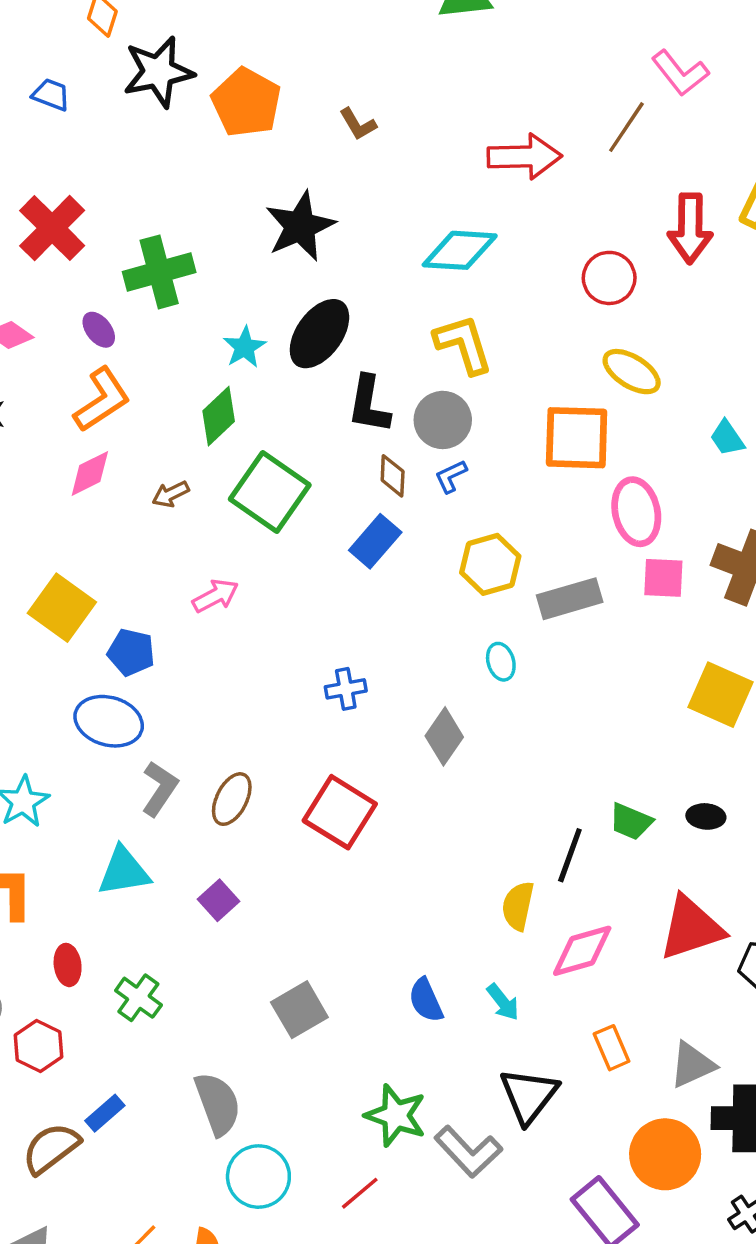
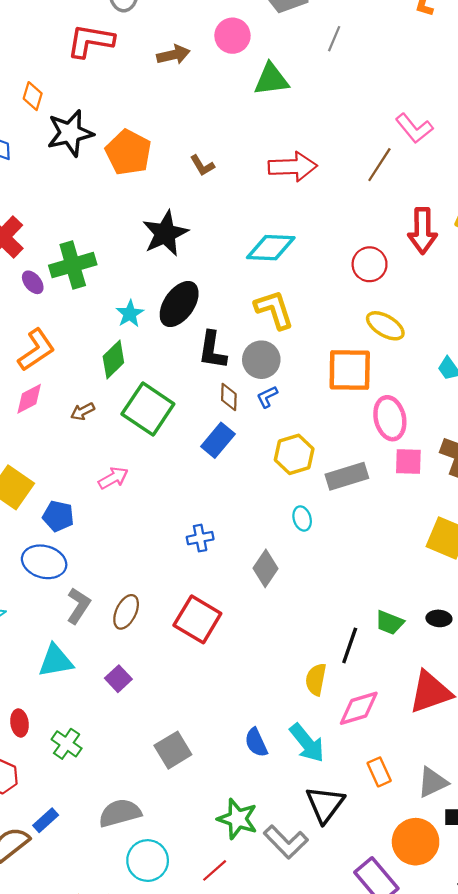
red arrow: (524, 157) -> (293, 167), moved
purple ellipse: (99, 330) -> (33, 282), moved
cyan arrow: (503, 1002) -> (307, 743), size x1.6
gray semicircle: (218, 1104) -> (120, 813), turned -84

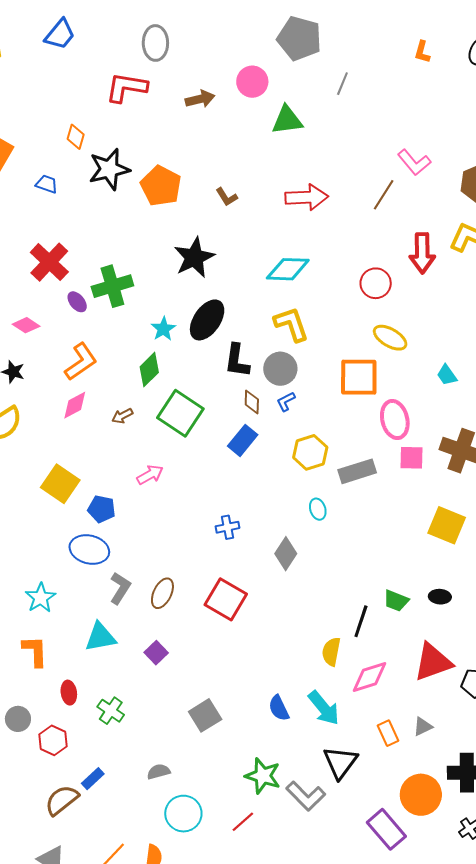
gray triangle: (433, 782) -> (423, 727), moved, size x0.7
gray semicircle: (120, 813) -> (159, 772), size x0.6

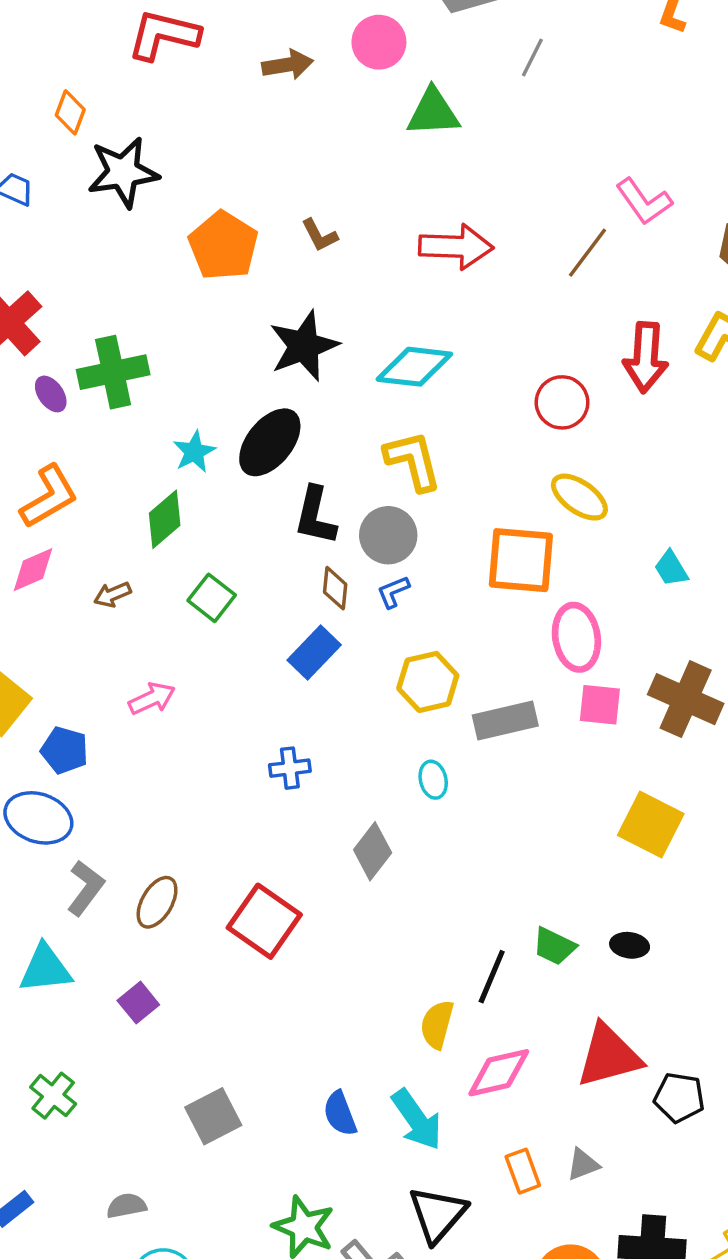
orange pentagon: (161, 186) -> (223, 246), moved
black star: (194, 257) -> (304, 346), moved
green square: (180, 413) -> (212, 598), size x0.6
blue cross: (227, 527) -> (290, 768), moved

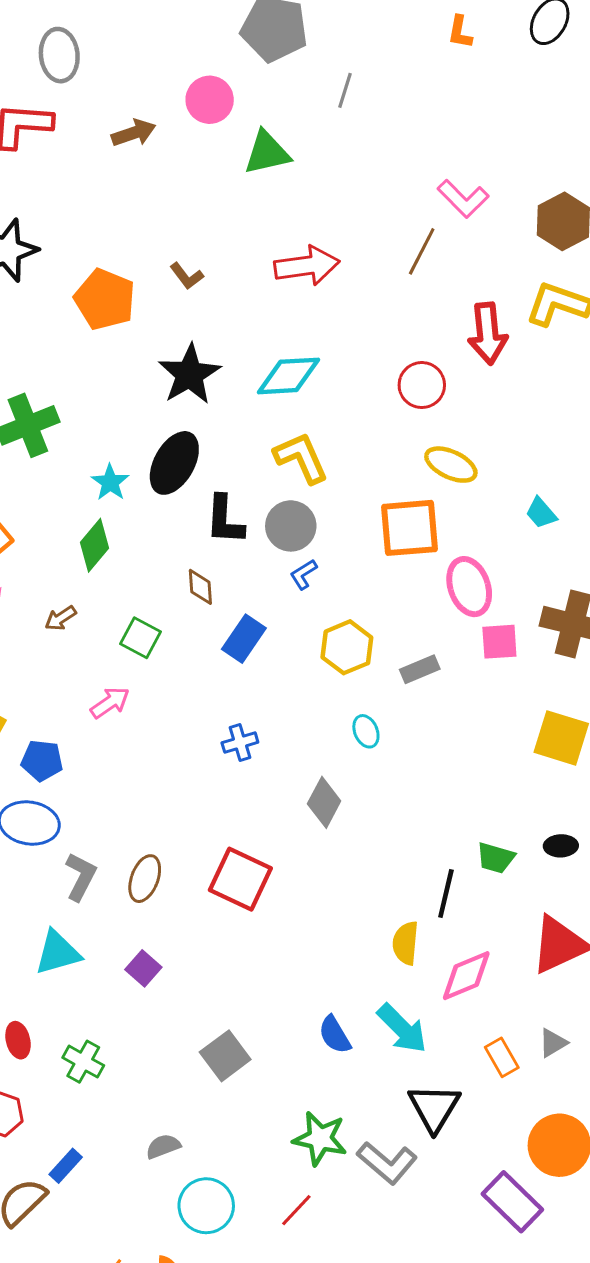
brown diamond: (335, 588) -> (200, 587), moved
green square: (212, 598) -> (141, 638), moved
gray rectangle: (505, 720) -> (420, 669), size x0.7

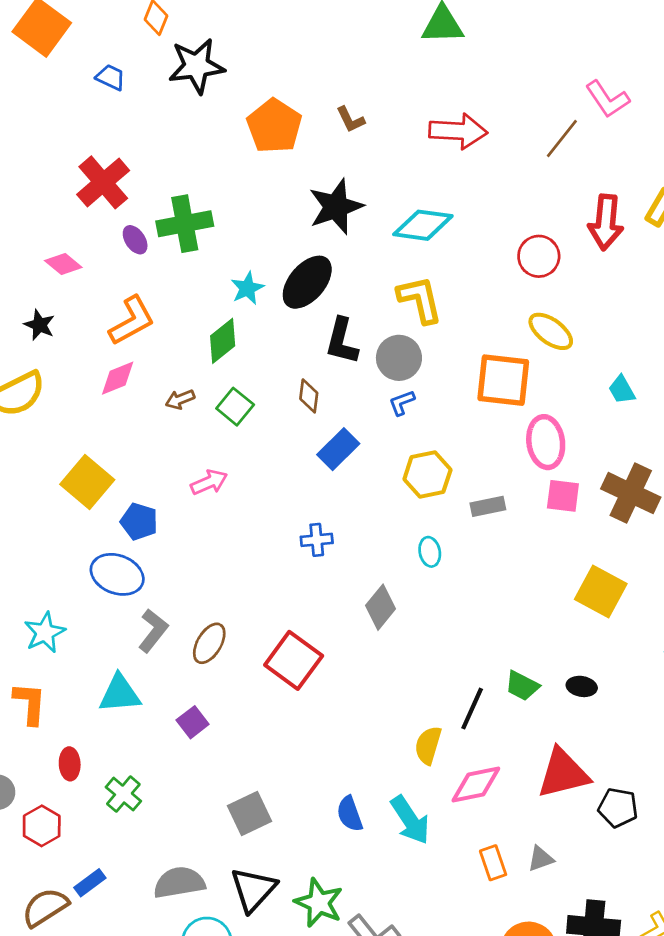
green square: (141, 638) -> (235, 407), moved
black triangle: (434, 1108) -> (253, 890), moved
gray semicircle: (163, 1146) -> (179, 883), size x1.6

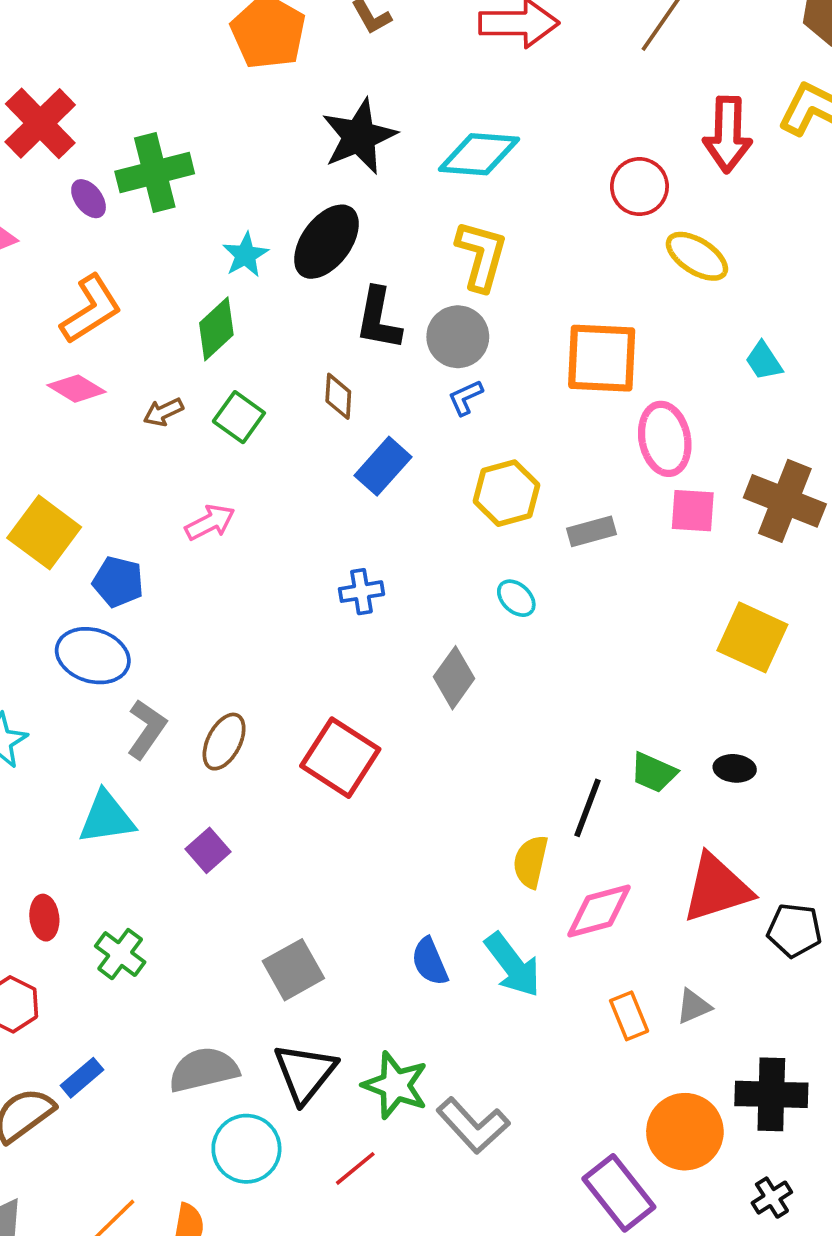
yellow L-shape: (420, 299) -> (481, 256), turned 32
yellow ellipse: (551, 331) -> (697, 256), moved
pink diamond: (118, 378) -> (77, 389), turned 57
cyan ellipse: (430, 552) -> (516, 598), turned -32

